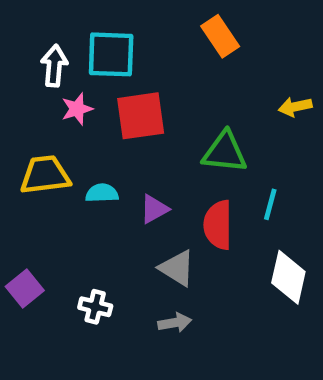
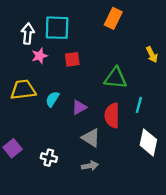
orange rectangle: (220, 36) -> (113, 18), turned 60
yellow arrow: (295, 107) -> (152, 55), turned -105
red square: (141, 116) -> (72, 59), size x0.6
cyan semicircle: (102, 193) -> (52, 99), turned -56

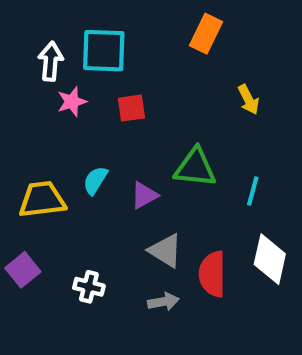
yellow arrow: (152, 55) -> (248, 100), moved
green triangle: (116, 78) -> (195, 168), moved
yellow trapezoid: (23, 90) -> (42, 200), moved
red semicircle: (112, 115) -> (212, 274), moved

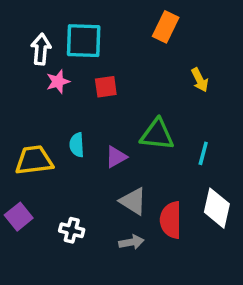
cyan semicircle: (95, 180) -> (77, 145), turned -35

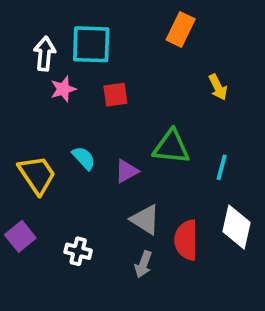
cyan semicircle: (77, 145) -> (84, 158), turned 140
yellow trapezoid: (34, 160) -> (37, 175), turned 63
gray arrow: (131, 242) -> (143, 264), turned 120

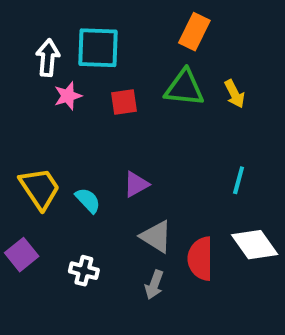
green triangle: (171, 147) -> (184, 88), moved
cyan semicircle: (84, 158) -> (88, 200), moved
white diamond: (237, 227) -> (255, 245), turned -48

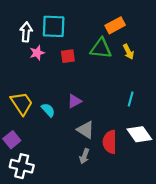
orange rectangle: (194, 32) -> (115, 25), moved, turned 36
white cross: (84, 271) -> (22, 166), moved, size x1.5

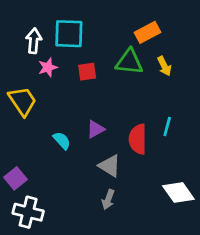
yellow trapezoid: (22, 103) -> (22, 101), moved
white diamond: (139, 134) -> (178, 192), moved
red semicircle: (110, 142) -> (138, 139), moved

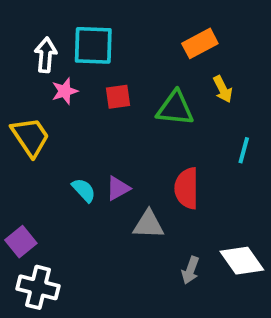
green triangle: (129, 62) -> (175, 108), moved
cyan line: (167, 126) -> (244, 150), moved
purple triangle: (96, 129) -> (118, 188), moved
gray triangle: (110, 166) -> (148, 224), turned -30
gray arrow: (108, 199) -> (190, 270), moved

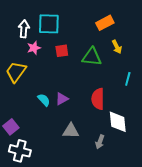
yellow trapezoid: (30, 137) -> (16, 72), turned -110
gray triangle: (148, 224) -> (71, 131), moved
white diamond: (242, 261) -> (118, 122), moved, turned 30

